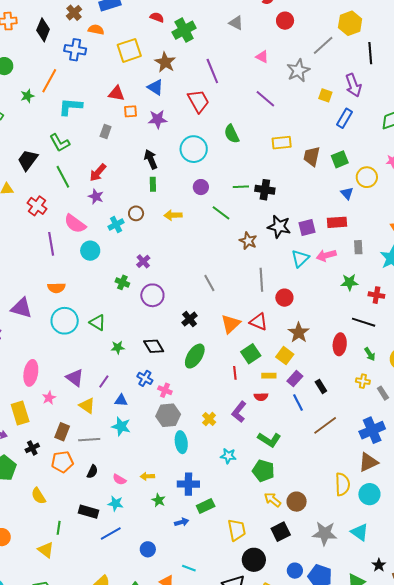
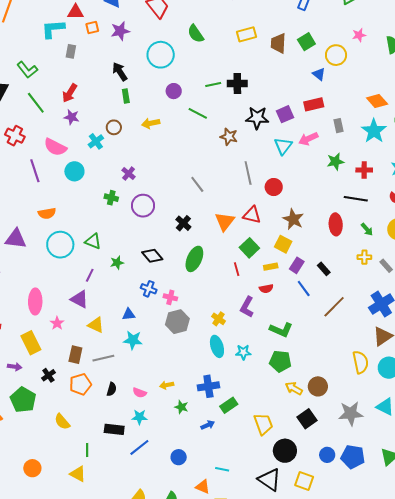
cyan L-shape: (70, 107) -> (53, 29), moved
purple line: (104, 382) -> (90, 275), moved
cyan ellipse: (181, 442) -> (217, 346), moved

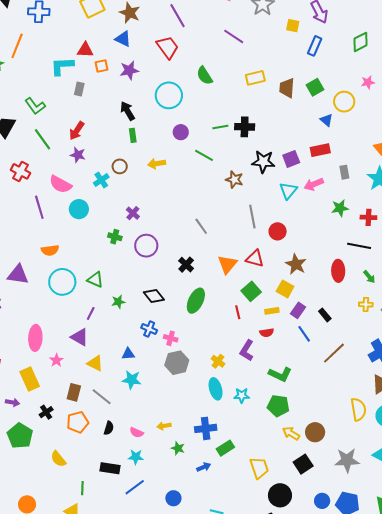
gray line: (103, 358) -> (102, 397), turned 50

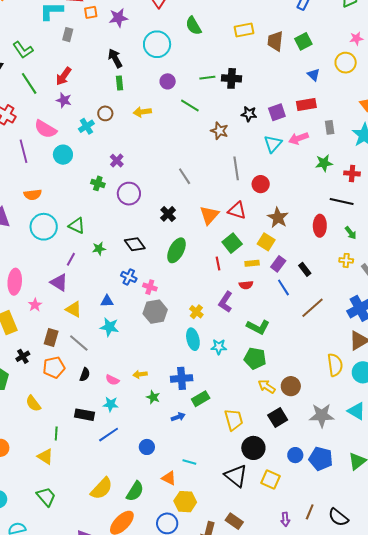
yellow circle: (344, 102) -> (346, 63), moved
black star: (263, 162) -> (249, 114), size x0.7

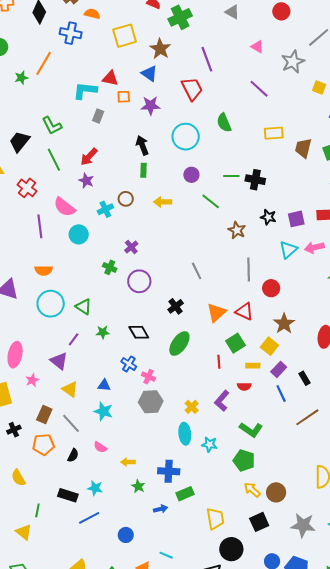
pink semicircle: (112, 380) -> (100, 447), moved

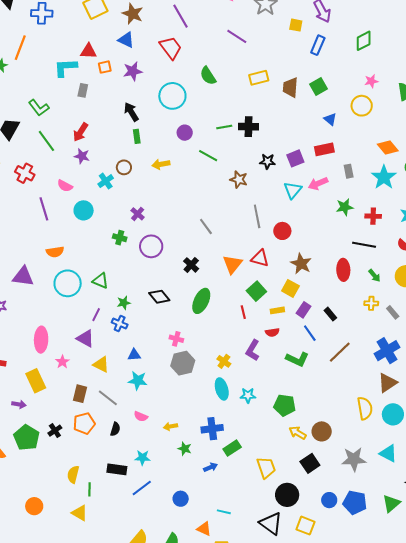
pink semicircle: (64, 207) -> (65, 186), size x0.7
blue cross: (129, 364) -> (120, 324), moved
black cross: (14, 430) -> (55, 431), moved
green L-shape: (251, 430) -> (297, 359), moved
yellow semicircle: (18, 478) -> (73, 474), moved, turned 54

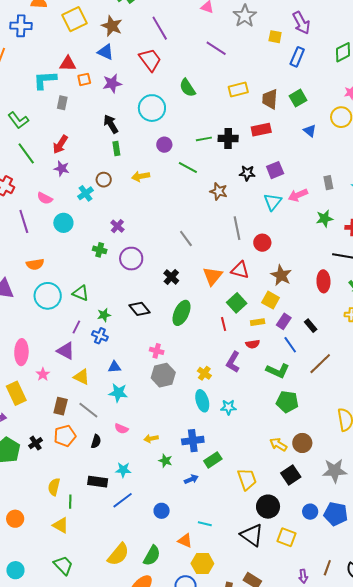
red rectangle: (324, 149) -> (261, 130), moved
green pentagon: (285, 405) -> (287, 402), moved

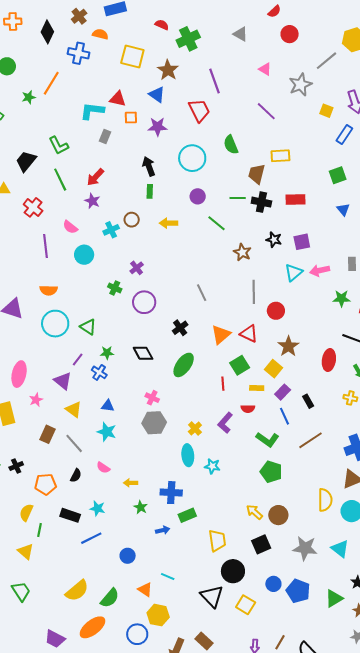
yellow square: (75, 19) -> (132, 57), turned 30
brown trapezoid: (270, 99) -> (257, 174), moved
orange pentagon: (65, 436) -> (45, 484), moved

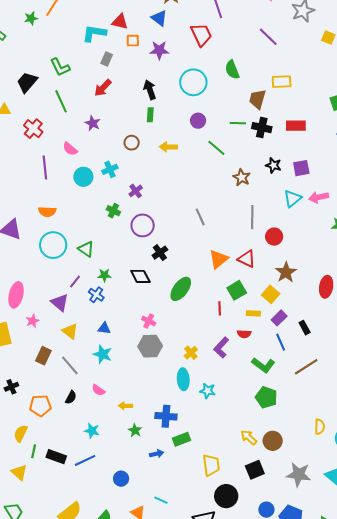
red arrow: (95, 177) -> (103, 88), moved
cyan cross: (111, 230) -> (110, 169), moved
black cross: (180, 328) -> (160, 253), moved
yellow semicircle: (325, 500) -> (320, 427), size x0.7
black rectangle: (70, 515) -> (56, 457), moved

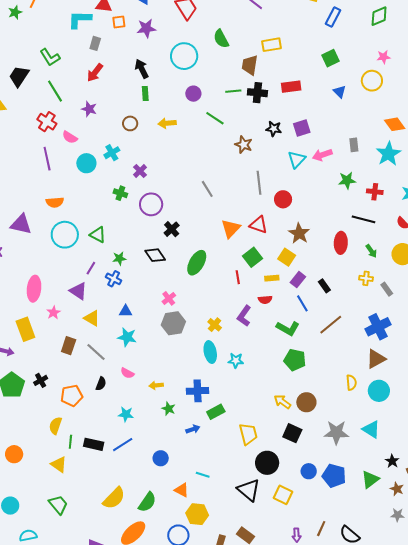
red cross: (33, 129) -> (47, 122), moved
pink cross: (149, 321) -> (169, 298), turned 32
black square: (255, 470) -> (292, 433), turned -36

